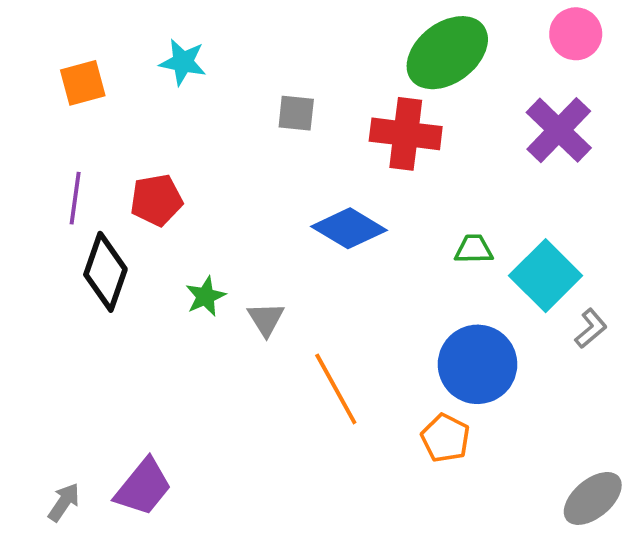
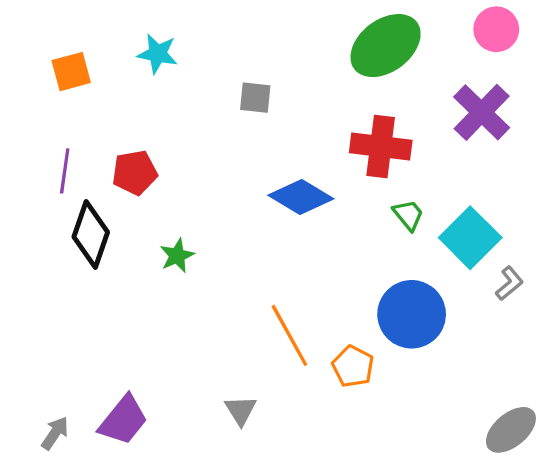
red cross: (406, 134) -> (381, 147), moved
green trapezoid: (474, 249) -> (408, 215), turned 52
gray triangle: (266, 319) -> (241, 410), moved
orange pentagon: (445, 438) -> (353, 366), moved

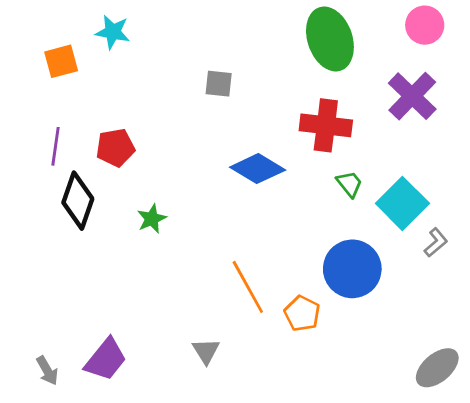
green ellipse: (386, 46) -> (330, 39), turned -72
cyan star: (158, 54) -> (113, 32), moved
gray arrow: (55, 433) -> (47, 371), turned 116

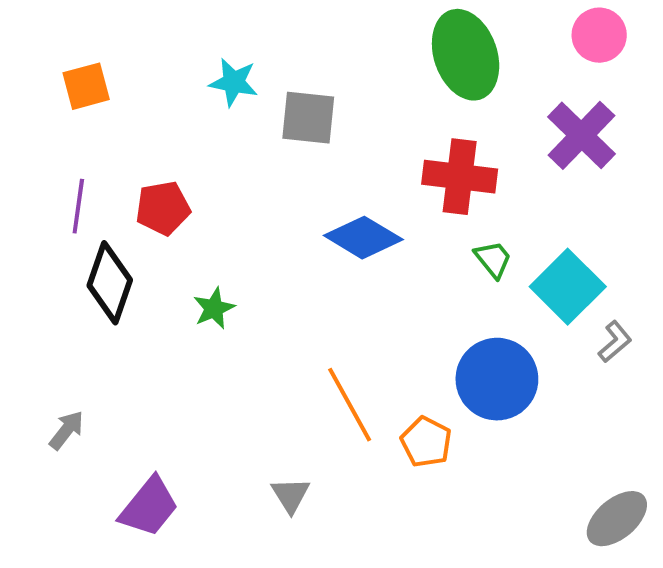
cyan star: (113, 32) -> (234, 82), moved
gray square: (219, 84) -> (308, 118), size x1.4
gray arrow: (47, 371) -> (66, 430), moved, turned -112

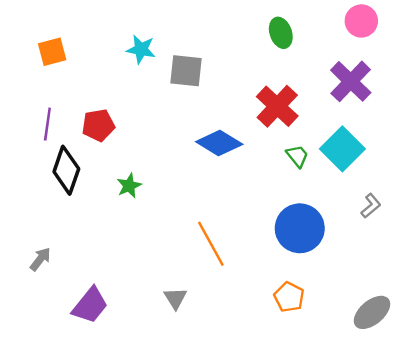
green ellipse: (466, 55) -> (281, 33), size x0.6
red cross: (460, 177) -> (277, 106), turned 36
cyan square: (568, 287) -> (342, 149), moved
orange pentagon: (426, 442) -> (289, 297), moved

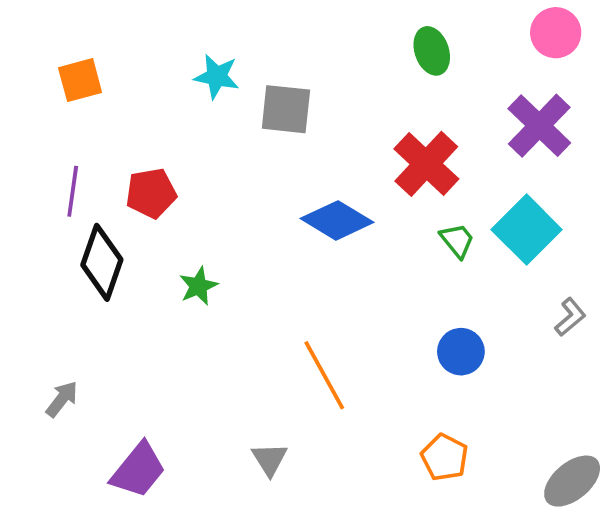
blue circle: (300, 228) -> (461, 352), size x0.6

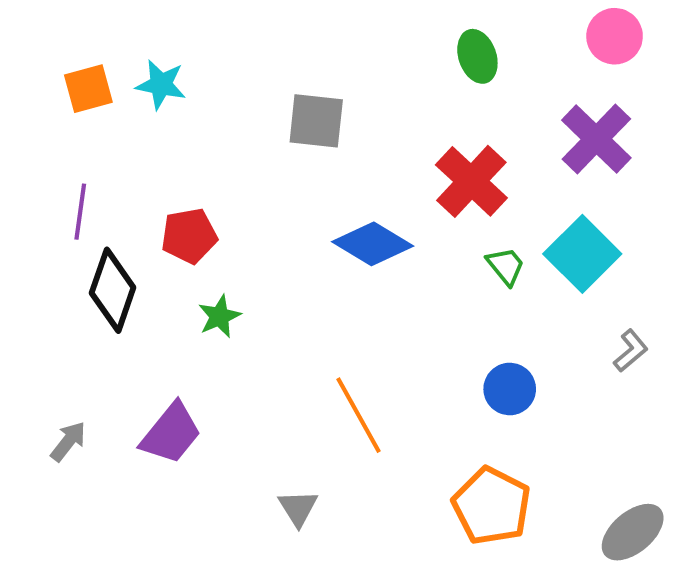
cyan star: (217, 76) -> (161, 85), moved
red pentagon: (151, 193) -> (189, 236), moved
orange pentagon: (445, 457) -> (492, 506), size x1.5
purple trapezoid: (138, 470) -> (171, 433), moved

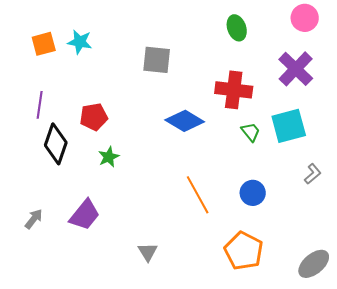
red cross: (471, 181) -> (234, 90), turned -36
cyan square: (582, 254) -> (289, 126), turned 30
orange line: (359, 415) -> (198, 195), moved

